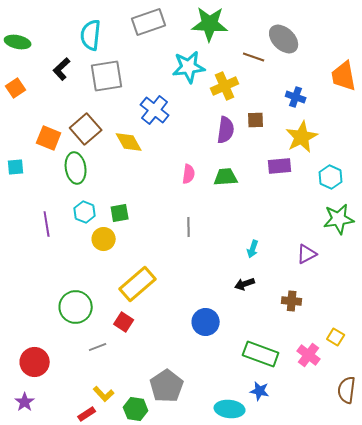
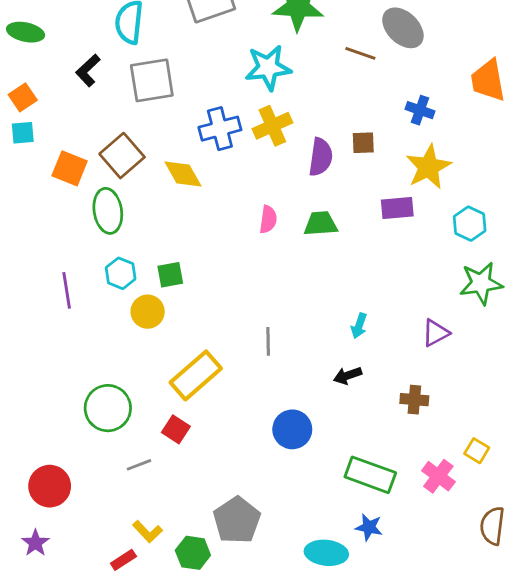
yellow cross: (225, 86) -> (272, 126), moved
blue cross: (155, 110) -> (220, 129), turned 36
cyan square: (16, 167) -> (23, 133), moved
gray line: (189, 227) -> (268, 341), moved

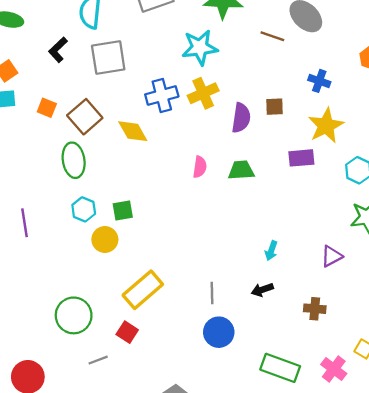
orange square: (70, 168) -> (47, 108), moved, size x0.7
purple line: (67, 290) -> (24, 223), moved
gray line: (268, 341) -> (212, 293), moved

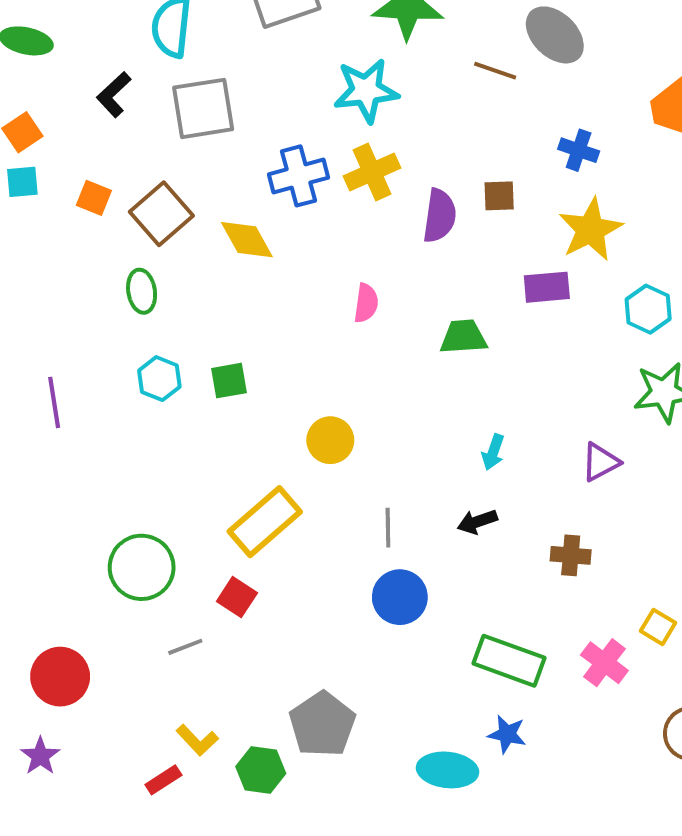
green ellipse: (74, 160) -> (142, 291), size x0.7
green trapezoid: (241, 170) -> (463, 337), moved
yellow circle: (105, 239) -> (330, 440), moved

